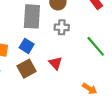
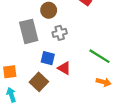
blue square: (27, 46) -> (48, 58), moved
green line: (96, 46) -> (99, 56), moved

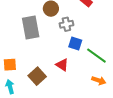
gray cross: (60, 33) -> (66, 24), moved
blue square: (48, 58) -> (75, 43), moved

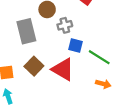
red triangle: (62, 65) -> (63, 69), size x1.6
brown square: (37, 76) -> (34, 66), moved

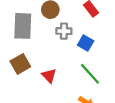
blue square: (76, 46) -> (86, 43), moved
red triangle: (63, 69) -> (49, 76), size x0.6

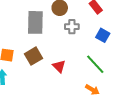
blue square: (86, 43) -> (103, 35), moved

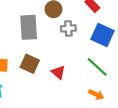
blue square: (103, 35) -> (102, 35), size x1.5
brown square: (34, 56) -> (30, 64), turned -30

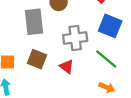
gray cross: (68, 28) -> (75, 38), moved, size x1.5

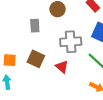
gray rectangle: (34, 22) -> (35, 26), size x0.6

